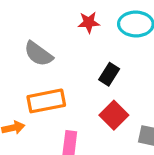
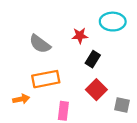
red star: (89, 22) -> (80, 36), moved

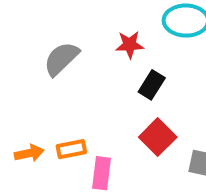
gray semicircle: (40, 44) -> (61, 59), turned 100
orange rectangle: (46, 79) -> (71, 149), moved, size x0.6

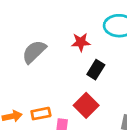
red square: (158, 137) -> (86, 105), moved

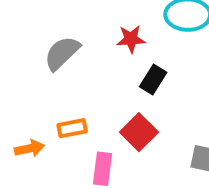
orange rectangle: (41, 114) -> (72, 128), moved

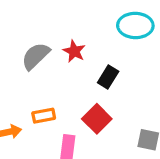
red star: (131, 39) -> (74, 51), moved, turned 30

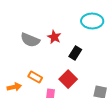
gray semicircle: (36, 56) -> (30, 40), turned -114
orange rectangle: (44, 116) -> (35, 77), turned 40

